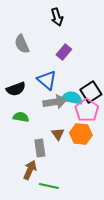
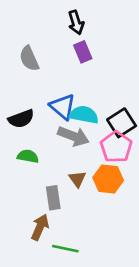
purple rectangle: (64, 52) -> (83, 52), moved, turned -63
cyan semicircle: (72, 98) -> (84, 115), moved
gray arrow: (55, 102) -> (73, 136), turned 30

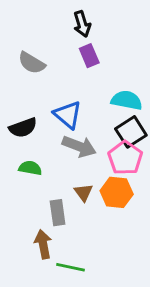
gray semicircle: (29, 59) -> (32, 63), turned -35
cyan semicircle: (84, 115) -> (127, 100), moved
brown arrow: (40, 227) -> (43, 244), turned -35

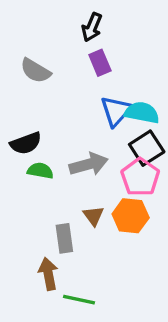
black arrow: (82, 24) -> (92, 27), turned 40
blue triangle: (68, 115) -> (116, 111), moved, turned 32
gray arrow: (79, 146) -> (89, 164), turned -36
green semicircle: (30, 168) -> (40, 171), moved

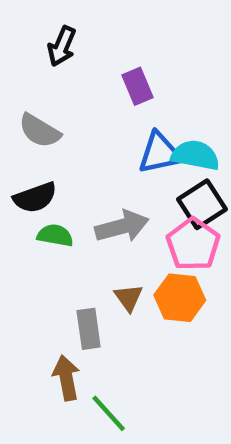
black arrow: (92, 27) -> (62, 46), moved
gray semicircle: (35, 71) -> (40, 131), moved
blue triangle: (116, 111) -> (160, 153), turned 36
green line: (79, 300) -> (109, 413), turned 36

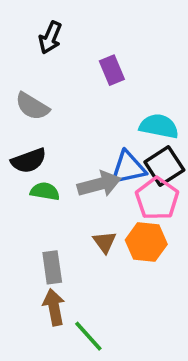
blue triangle: (160, 153) -> (128, 168), moved
gray rectangle: (89, 329) -> (52, 267), moved

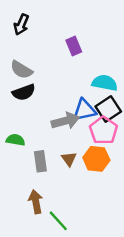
black arrow: (50, 38) -> (21, 25), moved
black semicircle: (29, 161) -> (24, 92), moved
green semicircle: (45, 191) -> (15, 140), moved
gray rectangle: (52, 267) -> (40, 161), moved

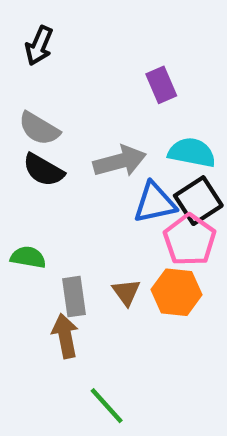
purple rectangle: (74, 46) -> (161, 85), moved
black semicircle: (24, 92) -> (43, 170), turned 50
gray arrow: (65, 121) -> (120, 161), moved
brown arrow: (36, 202) -> (65, 336), moved

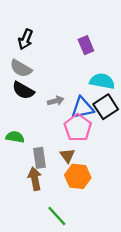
black arrow: (39, 46) -> (25, 39), moved
gray arrow: (120, 161) -> (56, 101), moved, size x0.6
pink pentagon: (190, 240) -> (78, 128), moved
orange hexagon: (177, 292) -> (78, 176), moved

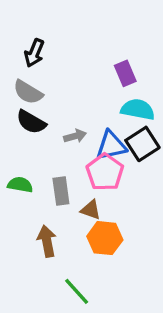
purple rectangle: (86, 45) -> (125, 73), moved
brown triangle: (67, 156) -> (91, 210), turned -35
gray rectangle: (39, 158) -> (61, 191), moved

